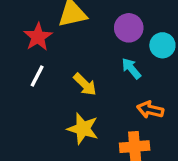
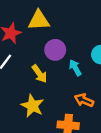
purple circle: (129, 28) -> (55, 50), moved

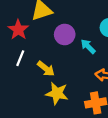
yellow arrow: (39, 74) -> (46, 69), moved

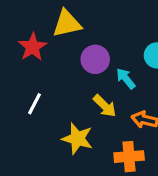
white line: (20, 58) -> (34, 104), moved
yellow arrow: (46, 69) -> (105, 106), moved

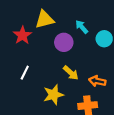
cyan arrow: (126, 79) -> (82, 27), moved
yellow star: (77, 139) -> (53, 95), turned -30

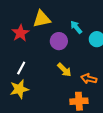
yellow star: (53, 95) -> (19, 89), moved

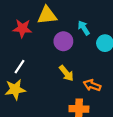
red star: (20, 33) -> (22, 28), turned 30

